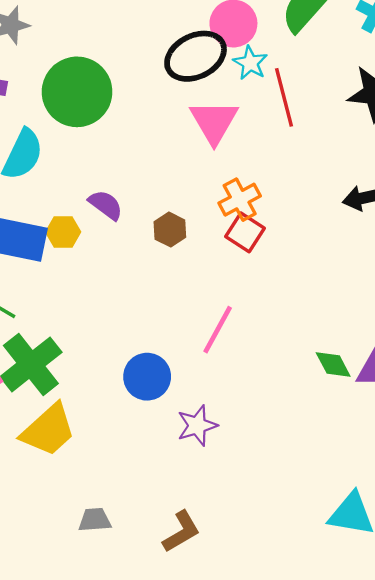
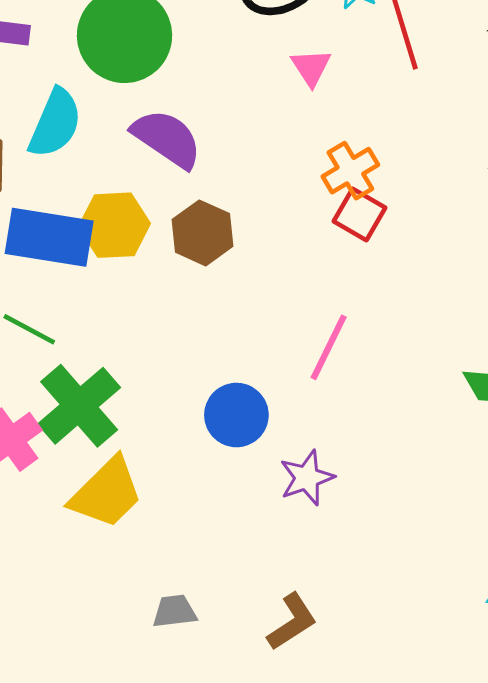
pink triangle: (214, 122) -> (311, 67), size x0.6
purple semicircle: (106, 205) -> (167, 139), moved, size x1.5
brown hexagon: (170, 230) -> (202, 233), moved, size x1.4
yellow hexagon: (63, 232) -> (114, 225), size x1.5

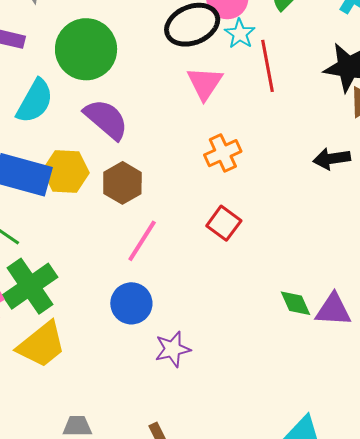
pink triangle: (311, 67) -> (205, 83), size x1.4
red square: (359, 215) -> (224, 223), moved
pink line: (329, 347) -> (142, 241), moved

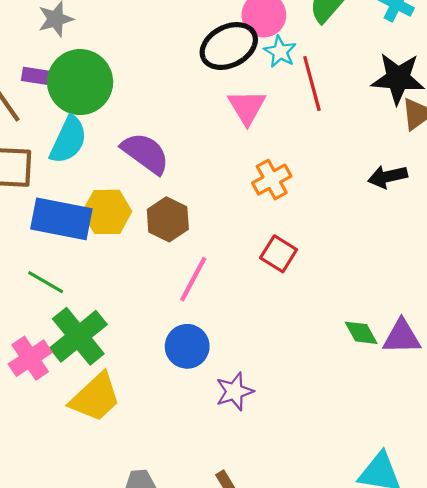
green circle: (86, 49) -> (80, 82), moved

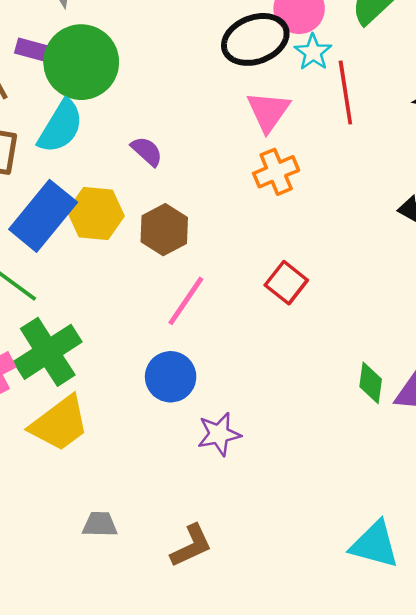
purple semicircle: (145, 153) -> (147, 151), size x0.6
orange cross: (272, 180) -> (276, 172), moved
blue rectangle: (61, 219) -> (43, 216), turned -68
green diamond: (361, 333) -> (371, 383), turned 30

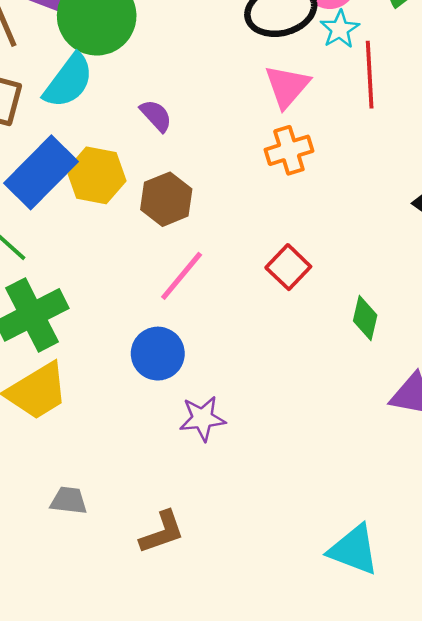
green diamond: (371, 383) -> (365, 318), moved

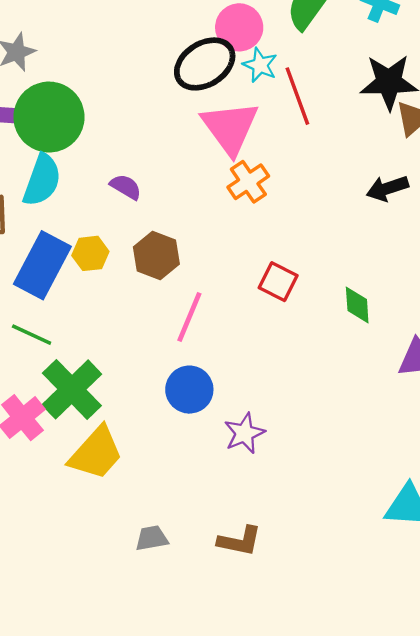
pink triangle: (287, 86) -> (230, 128), size x1.4
yellow hexagon: (96, 175) -> (90, 253), size x0.7
brown L-shape: (162, 532) -> (240, 541), turned 48

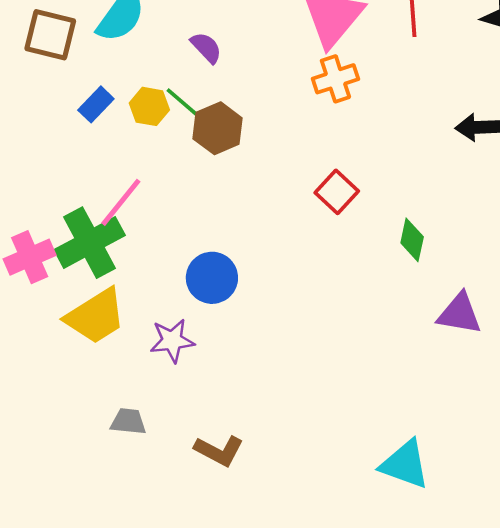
blue rectangle: (42, 265) -> (96, 104), size x0.5
pink line: (189, 317) -> (121, 202), moved
green line: (32, 335) -> (185, 104), moved
purple star: (244, 433) -> (172, 341), moved

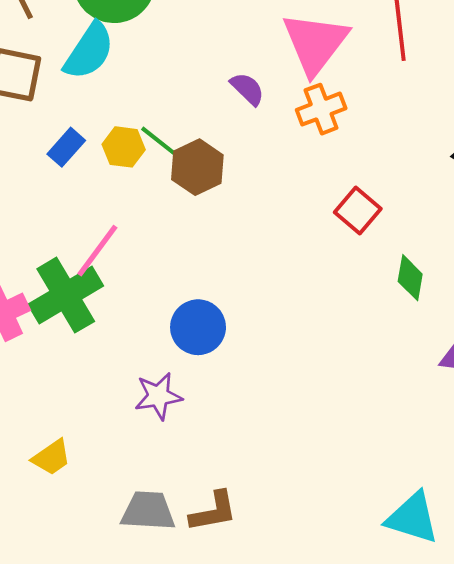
purple semicircle: (206, 48) -> (247, 89), moved
red square: (337, 192) -> (358, 211), moved
yellow trapezoid: (96, 316) -> (51, 457), moved, size x0.6
gray trapezoid: (128, 422) -> (148, 511), moved, size x1.4
brown L-shape: (219, 451) -> (213, 512), turned -36

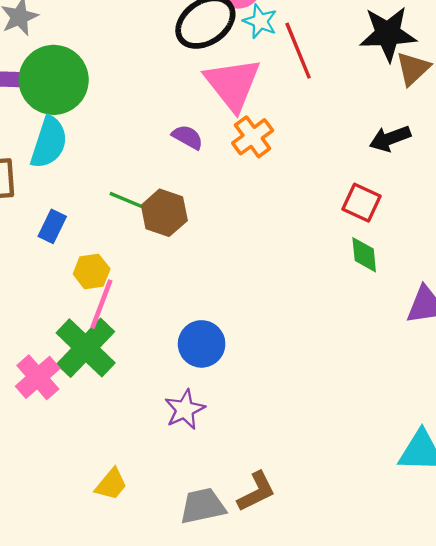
yellow hexagon: (124, 147) -> (92, 271), moved
red square: (358, 211) -> (362, 203), moved

